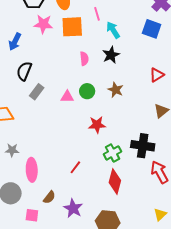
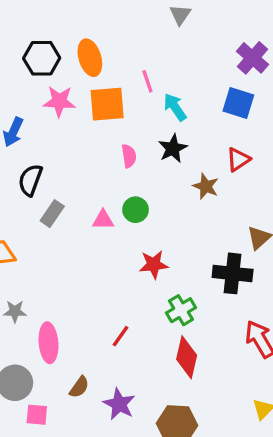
red triangle: (157, 75) -> (238, 159), moved
brown star: (116, 90) -> (206, 186), moved
black cross: (143, 146) -> (233, 273), moved
pink square: (32, 215) -> (37, 415), moved

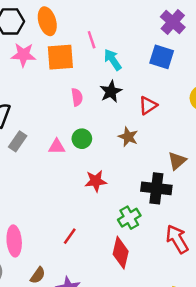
red triangle: (238, 159) -> (148, 105), moved
brown star: (206, 186) -> (128, 137), moved
green cross: (181, 310) -> (129, 218), moved

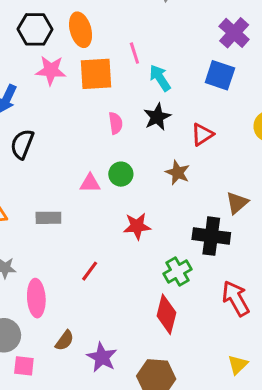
gray rectangle: (18, 141) -> (48, 218), moved, turned 54
red line: (70, 236) -> (90, 271), moved

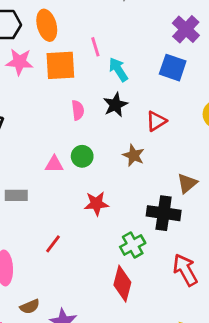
brown semicircle: (65, 341) -> (30, 307), turned 30

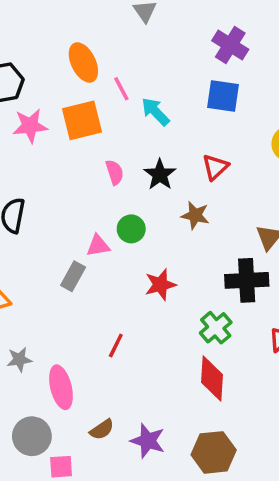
orange ellipse: (47, 25) -> (83, 62), moved
black star: (115, 105) -> (160, 175), moved
gray rectangle: (16, 195) -> (73, 276), moved, turned -50

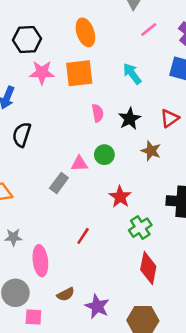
pink line: (121, 89) -> (149, 29), moved, turned 72
red star: (160, 285) -> (120, 197), turned -30
green cross: (216, 328) -> (140, 228), moved

